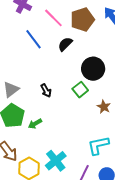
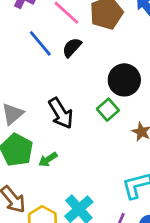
black semicircle: (65, 44) -> (72, 47), moved
black arrow: (46, 91) -> (61, 113), size x1.6

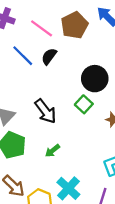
green arrow: (48, 160) -> (52, 151), moved

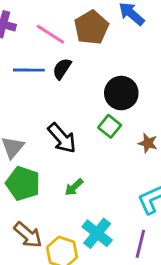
blue line: (23, 56) -> (29, 70), turned -40

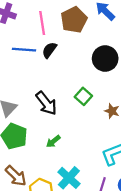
pink line: (50, 34) -> (42, 23), turned 45
black circle: (121, 93) -> (105, 59), moved

